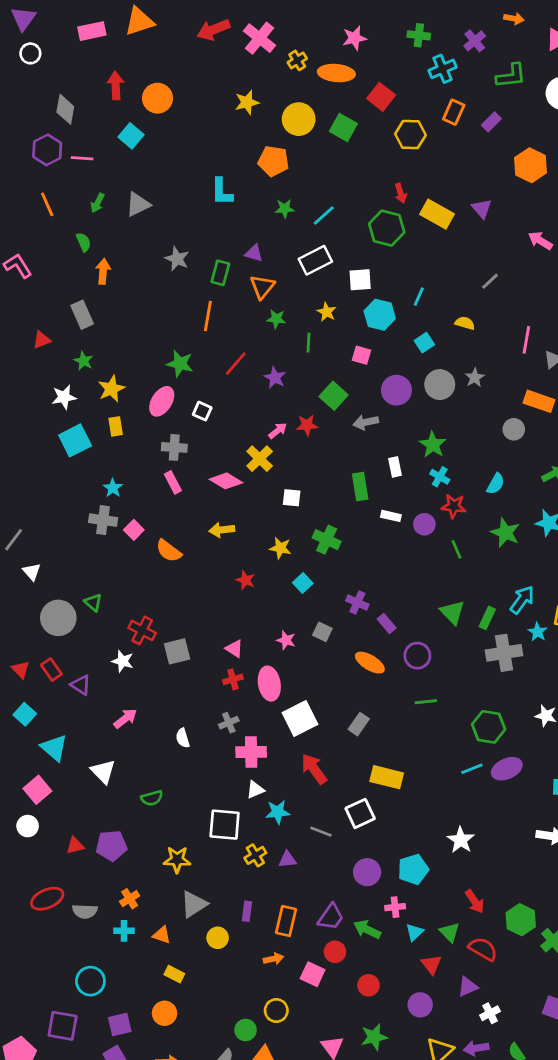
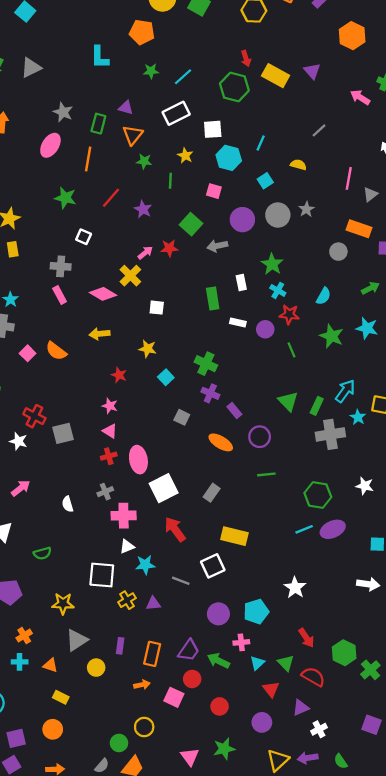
pink ellipse: (162, 401) -> (50, 145), moved
pink square: (134, 530) -> (28, 353), moved
green cross: (327, 540) -> (206, 364), moved
pink star: (286, 640) -> (110, 406), moved

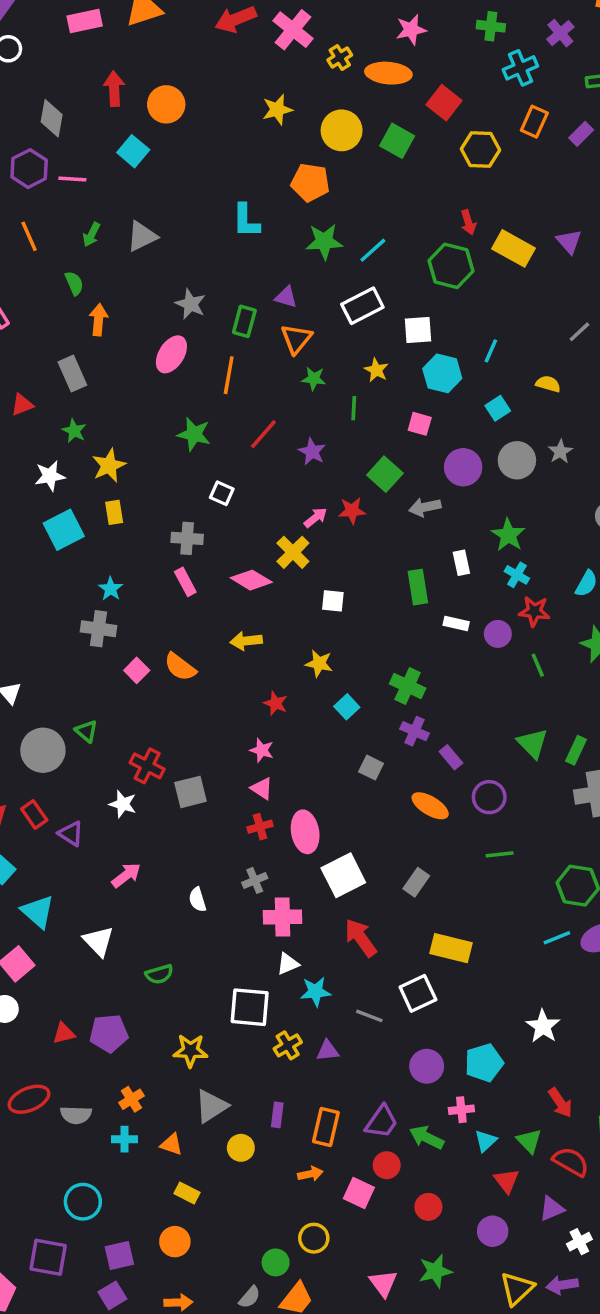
green star: (151, 71) -> (324, 242), size x1.5

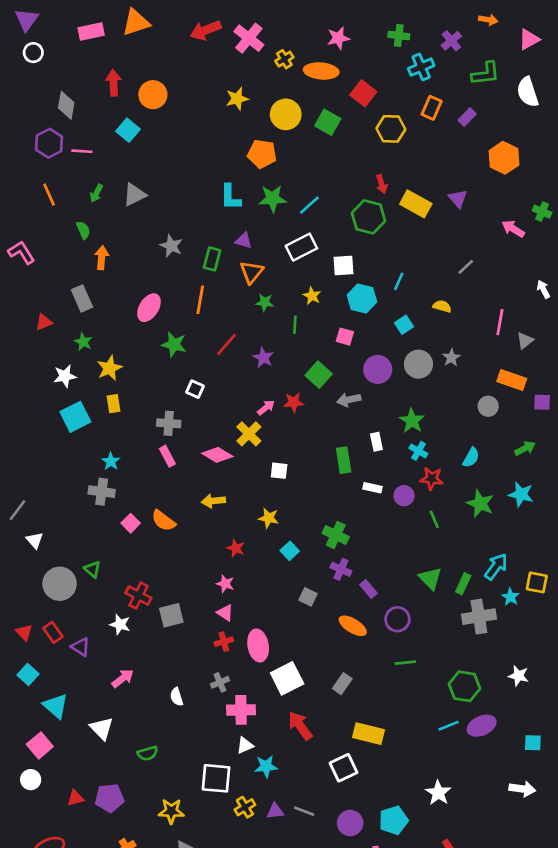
cyan L-shape: (246, 221) -> (230, 197), moved
pink ellipse: (171, 354) -> (149, 308), moved
gray line: (369, 1016) -> (304, 811), moved

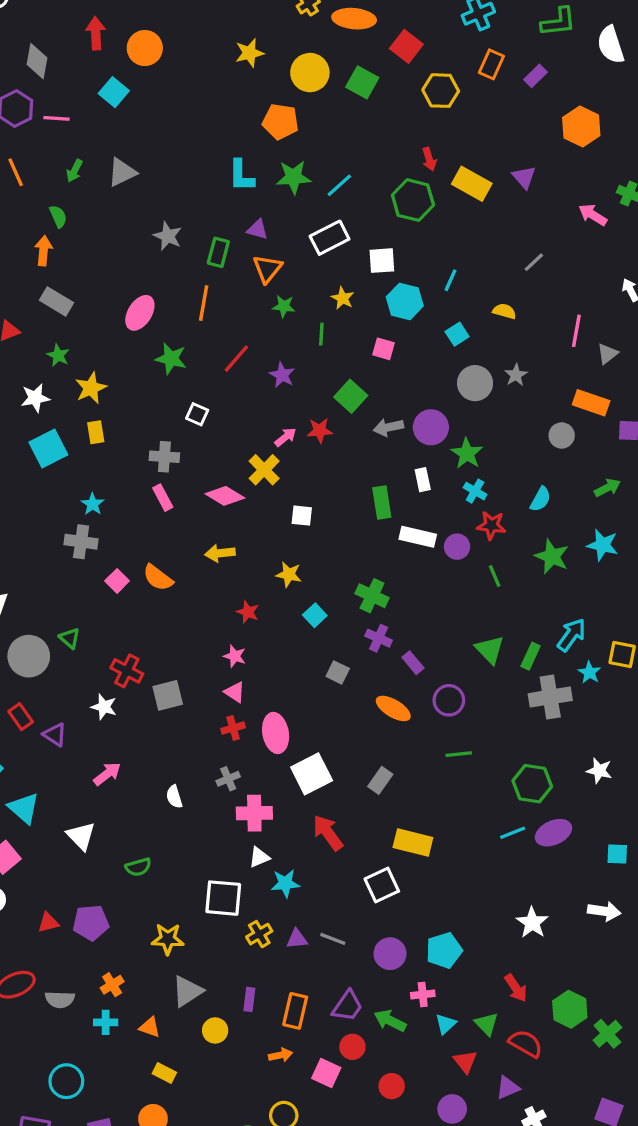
orange arrow: (102, 258) -> (43, 251), moved
gray rectangle: (82, 298) -> (57, 301), turned -35
purple circle: (378, 369) -> (431, 427), moved
white rectangle: (372, 488) -> (418, 537), size x1.5
white star: (438, 793) -> (532, 923), moved

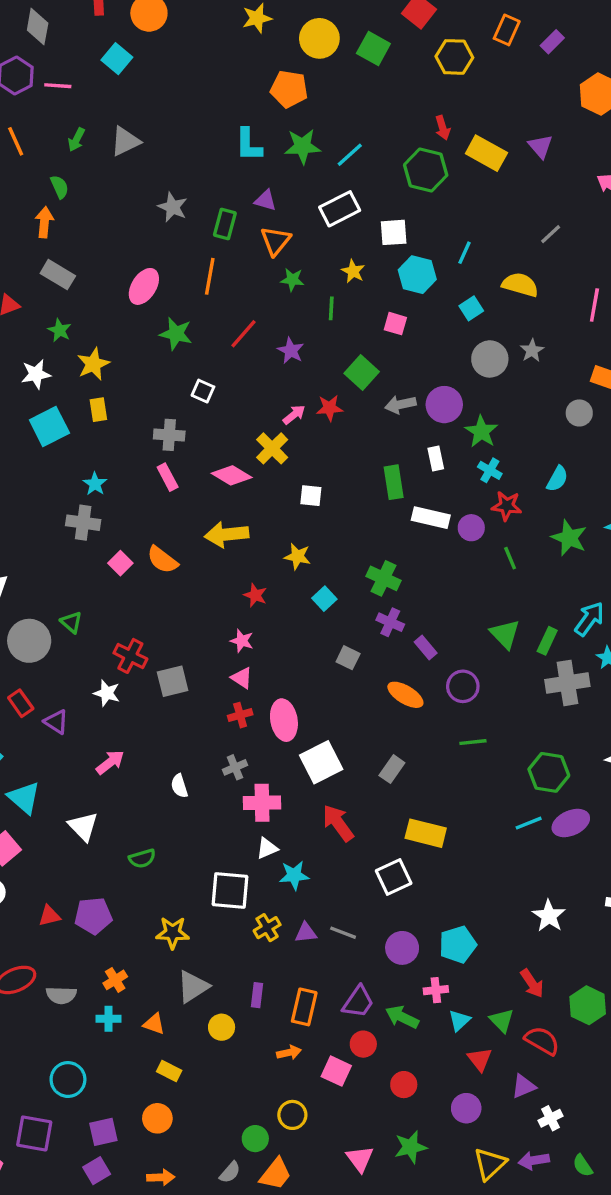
yellow semicircle: (504, 311) -> (520, 285), size x1.5
yellow arrow: (220, 553) -> (227, 534), size x1.4

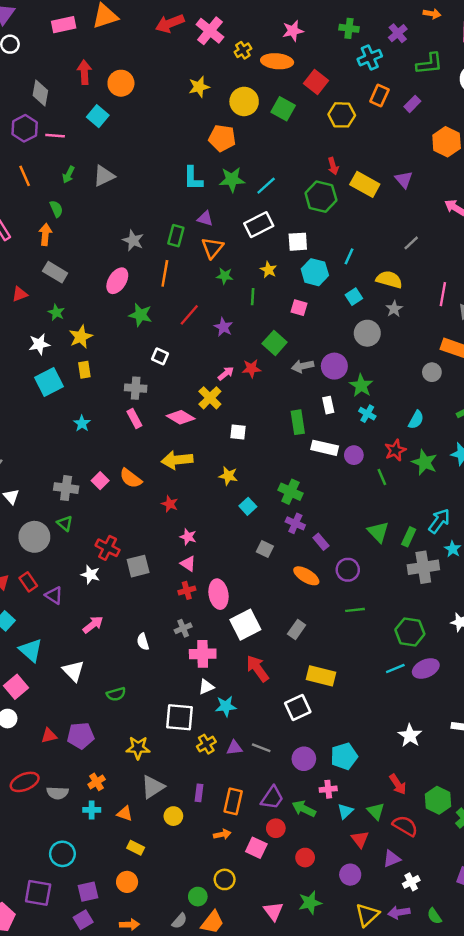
gray star: (173, 207) -> (133, 240), moved
gray star: (532, 351) -> (394, 309), moved
red star: (507, 506) -> (395, 450), moved, turned -30
gray cross: (83, 523) -> (66, 488), moved
red star: (255, 595) -> (170, 504), moved

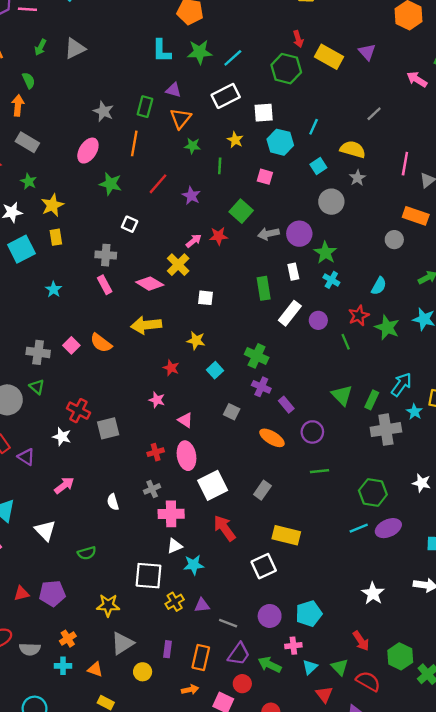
white rectangle: (325, 448) -> (290, 313), turned -65
red star: (170, 504) -> (171, 368), moved
pink triangle: (188, 564) -> (185, 420), moved
gray line: (261, 748) -> (228, 623), moved

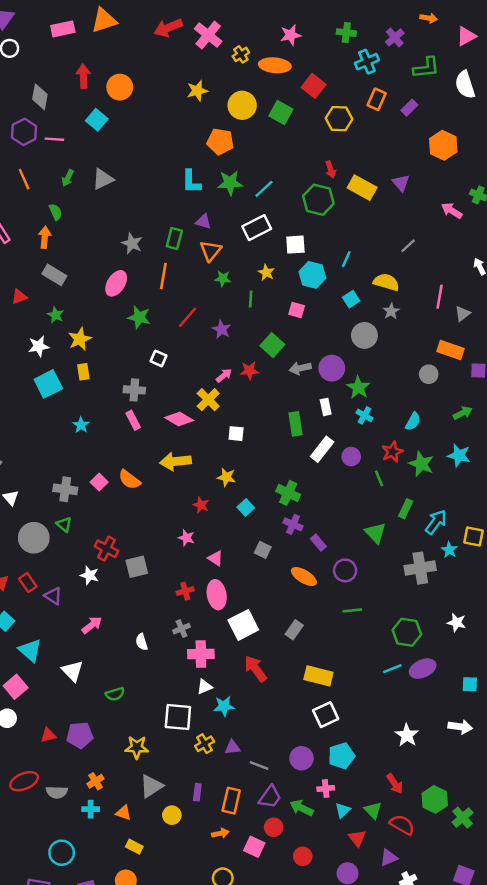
green rectangle: (372, 400) -> (406, 509), moved
white square: (264, 566) -> (326, 715), moved

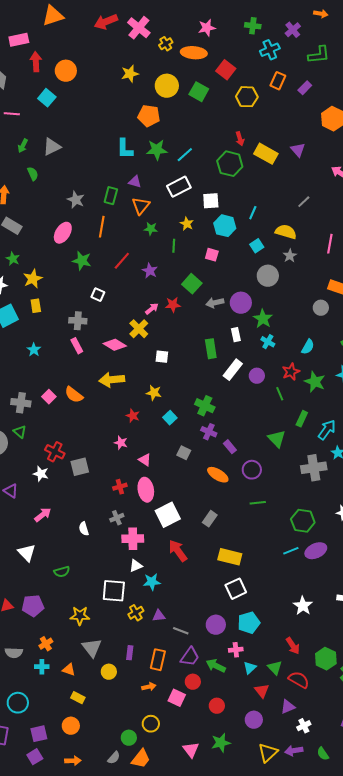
pink rectangle: (63, 29) -> (19, 40), moved
green semicircle: (56, 212) -> (33, 174), moved
gray triangle: (151, 786) -> (92, 648), turned -35

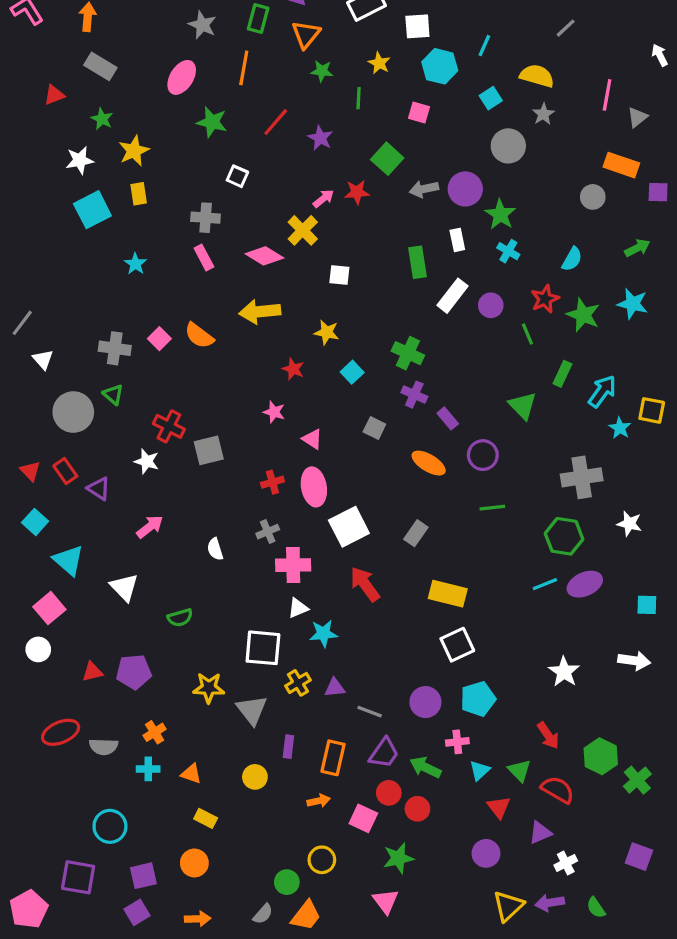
gray cross: (314, 468) -> (582, 477), moved
gray triangle: (92, 648) -> (252, 710), moved
red circle: (217, 706) -> (417, 809), moved
green star: (221, 743) -> (398, 858), moved

